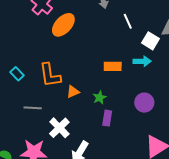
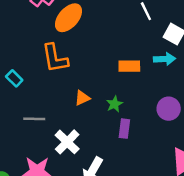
orange L-shape: (50, 75) -> (55, 58), moved

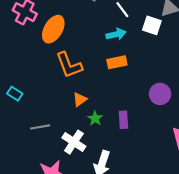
orange L-shape: (55, 58) -> (69, 65), moved
cyan arrow: (165, 59) -> (116, 34), moved
green star: (114, 104) -> (95, 118), moved

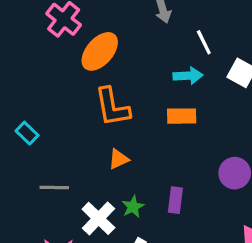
green star: (95, 118) -> (133, 207), moved

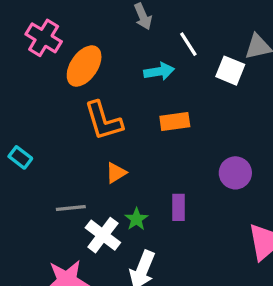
cyan arrow: (188, 76) -> (159, 71), moved
gray line: (54, 188) -> (71, 208), moved

